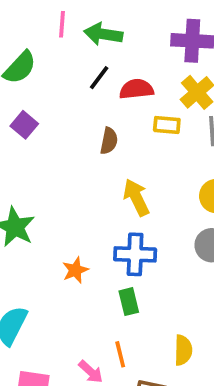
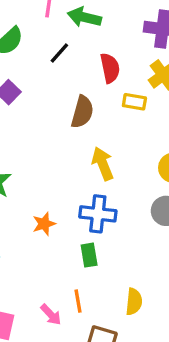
black line: (99, 78) -> (59, 53), moved
red semicircle: (136, 89) -> (110, 68), turned 80
brown semicircle: (109, 141) -> (82, 112), size x1.4

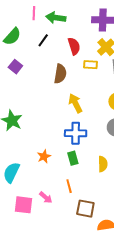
orange star: (44, 224) -> (44, 156), moved
yellow semicircle: (134, 302) -> (103, 164), moved
pink arrow: (51, 315) -> (46, 197), moved

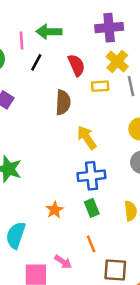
pink line: (34, 13) -> (21, 41), moved

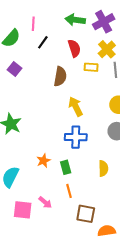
purple cross: (109, 28) -> (104, 22), turned -30
green arrow: (49, 32) -> (75, 20), moved
green rectangle: (92, 208) -> (66, 167), moved

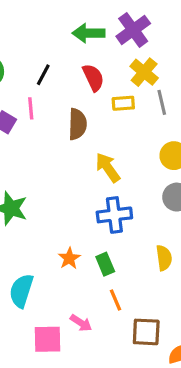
pink line: (33, 24) -> (31, 108), moved

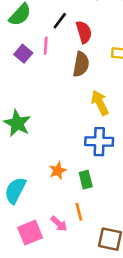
red semicircle: (93, 78) -> (84, 32), moved
orange line: (115, 300) -> (79, 212), moved
pink square: (47, 339) -> (30, 233), turned -30

